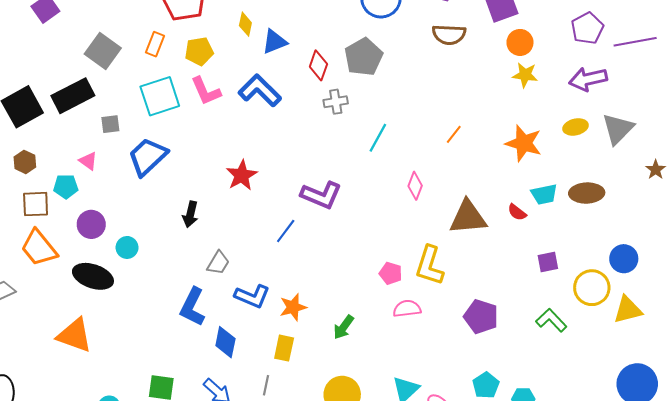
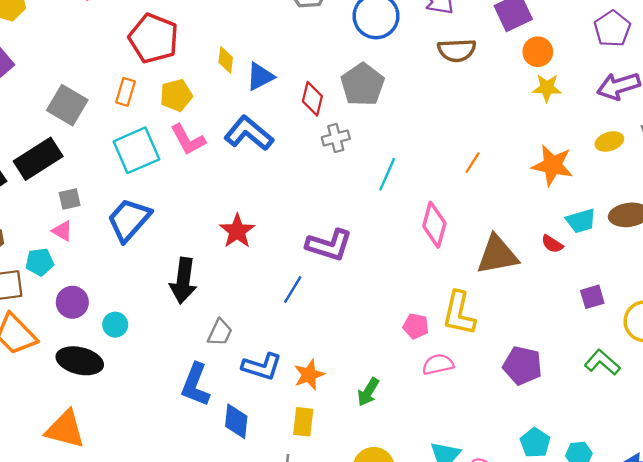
gray square: (110, 124) -> (70, 199), moved
pink diamond: (415, 186) -> (434, 225), size x1.4
black arrow: (190, 214) -> (183, 281), size x1.5

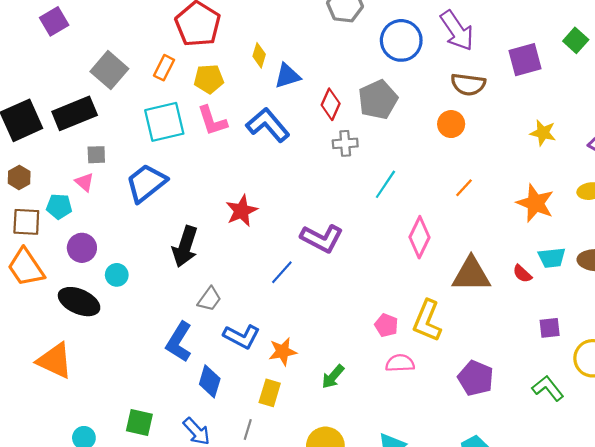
orange circle: (538, 52) -> (451, 124), moved

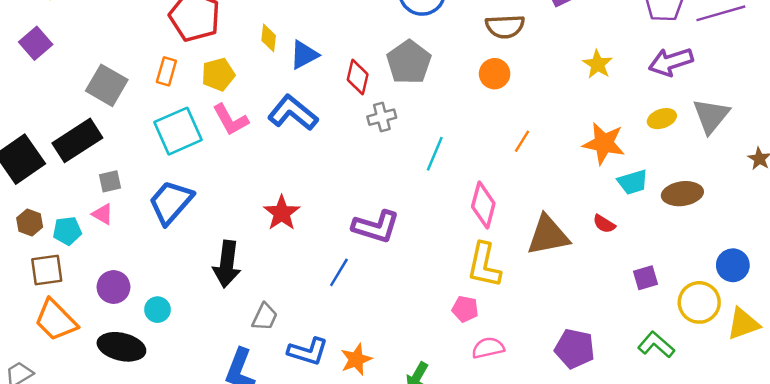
yellow star: (543, 133) -> (598, 64), turned 30
cyan pentagon: (59, 206) -> (67, 231), moved
cyan trapezoid: (552, 258) -> (633, 182), moved
yellow L-shape: (427, 321) -> (484, 265), moved

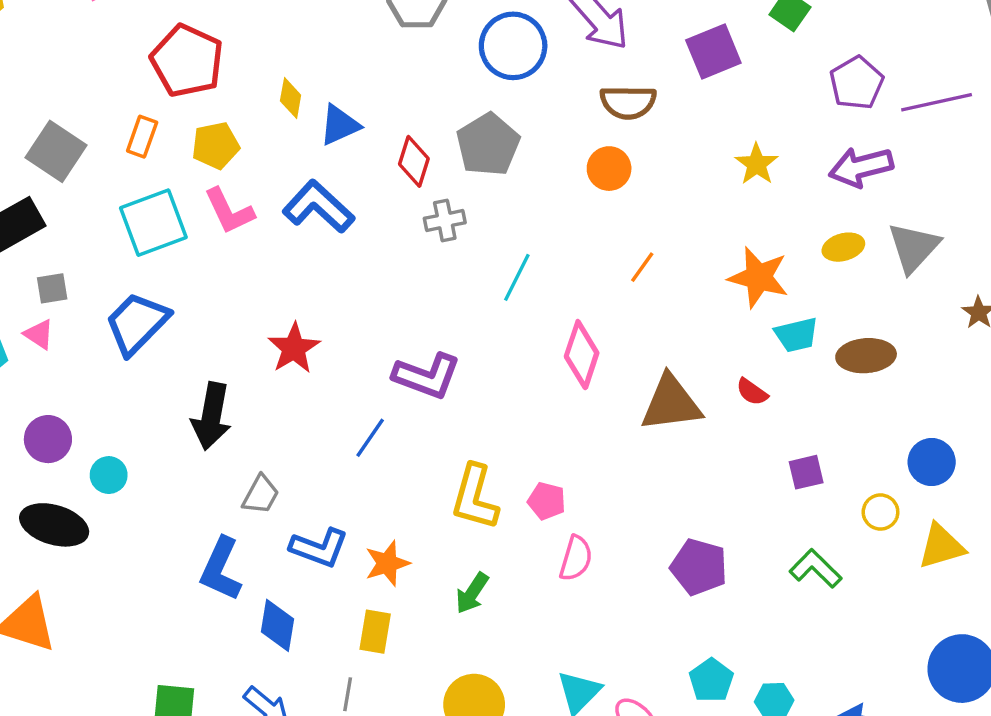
yellow L-shape: (484, 265) -> (475, 497), moved
yellow circle: (699, 302) -> (881, 512), size x0.6
pink semicircle: (488, 348) -> (576, 558), turned 116

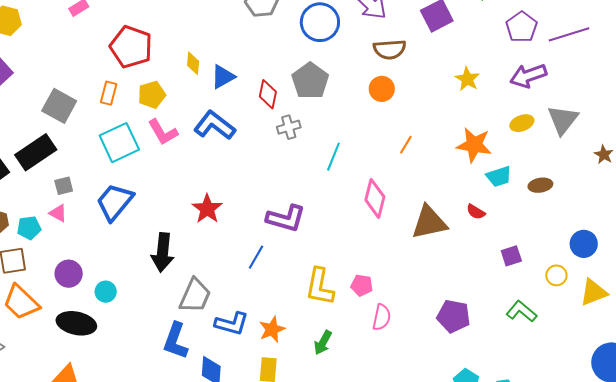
brown ellipse: (866, 356) -> (540, 185), size x0.7
gray trapezoid: (261, 495) -> (195, 296), size x1.5

